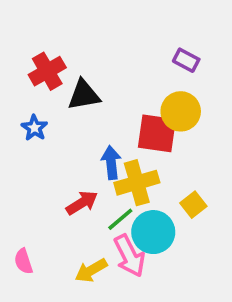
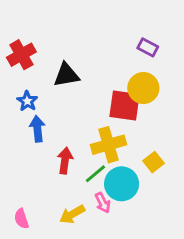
red cross: (47, 71) -> (21, 55), moved
blue arrow: (111, 163) -> (37, 129), moved
red arrow: (82, 203) -> (65, 161), turned -50
pink arrow: (129, 256) -> (103, 203), size x0.6
pink semicircle: (23, 261) -> (21, 219), moved

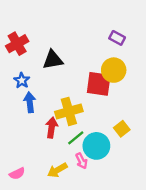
yellow cross: (109, 145) -> (69, 111), moved
pink semicircle: (21, 219) -> (17, 174), turned -98

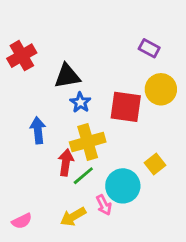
yellow circle: (114, 70) -> (161, 89), moved
blue star: (22, 80) -> (80, 102), moved
green line: (76, 138) -> (83, 176), moved

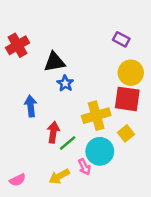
red square: (126, 107) -> (127, 99), moved
yellow cross: (88, 142) -> (96, 116), moved

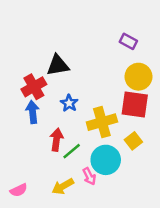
red cross: (18, 45) -> (34, 87), moved
blue star: (65, 83) -> (69, 103), moved

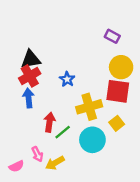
black triangle: (58, 65) -> (31, 59), moved
blue star: (69, 103) -> (67, 79), moved
pink arrow: (89, 176) -> (37, 154), moved

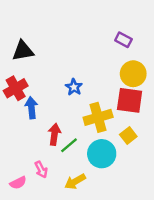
black triangle: (31, 59) -> (23, 51), moved
red cross: (30, 76) -> (16, 88), moved
yellow arrow: (55, 163) -> (75, 182), moved

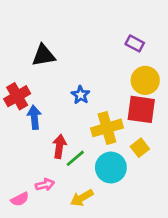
black triangle: (23, 51) -> (44, 55), moved
pink arrow: (41, 169) -> (45, 185), turned -77

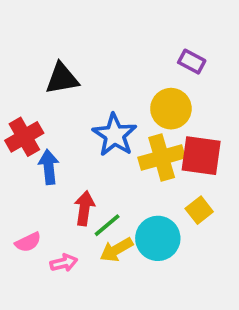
yellow circle: (145, 80) -> (171, 109), moved
blue star: (81, 95) -> (115, 135), size x1.6
yellow cross: (107, 128) -> (162, 158), moved
yellow arrow: (82, 198) -> (116, 250), moved
pink semicircle: (20, 199) -> (28, 242), moved

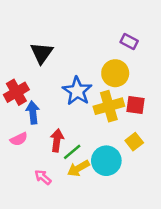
black triangle: (62, 79) -> (42, 53), turned -45
red square: (201, 156) -> (135, 105), size x0.7
pink semicircle: (28, 242) -> (19, 139), moved
pink arrow: (64, 263) -> (43, 177), turned -126

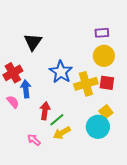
purple rectangle: (129, 42) -> (102, 33), turned -32
yellow circle: (115, 73) -> (104, 56), moved
pink semicircle: (19, 139) -> (13, 102), moved, turned -104
cyan circle: (106, 161) -> (98, 127), moved

